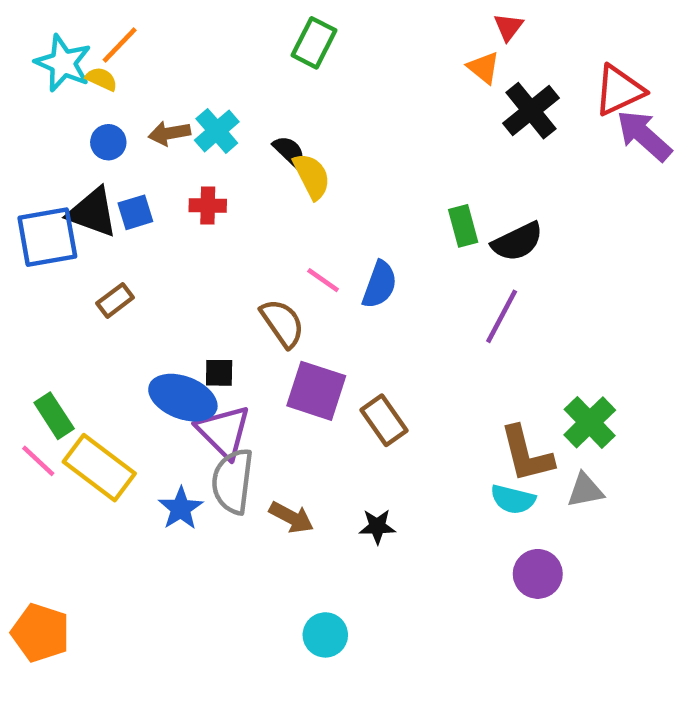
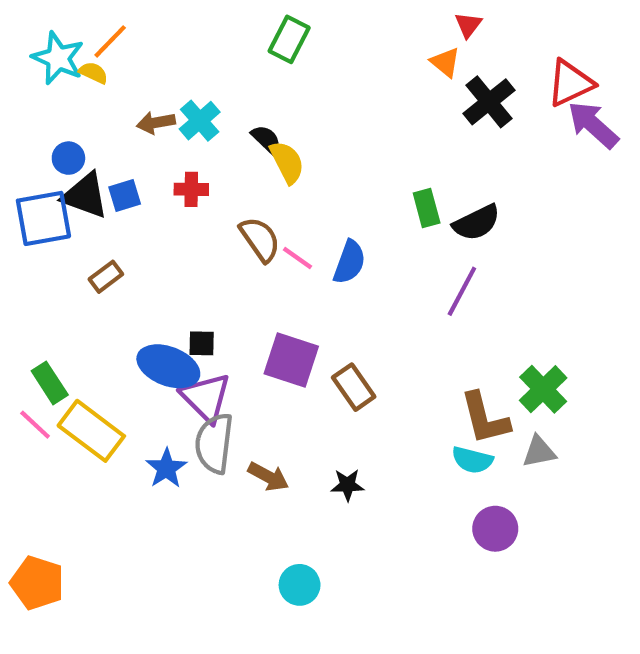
blue circle: (108, 142) -> (68, 158), moved
brown semicircle: (282, 323) -> (260, 239), moved

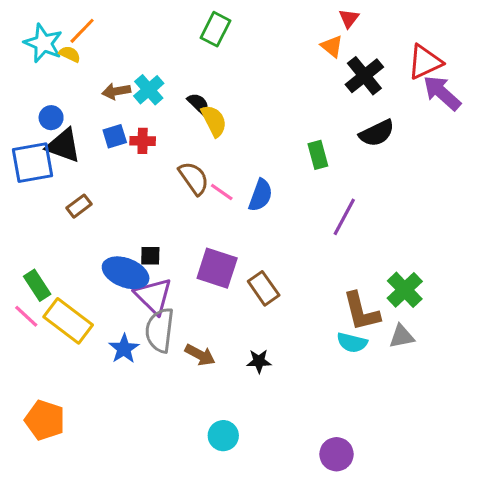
blue square: (125, 196) -> (115, 136), moved
black semicircle: (477, 223) -> (377, 133), moved
purple circle: (495, 529) -> (336, 454), moved
orange pentagon: (37, 583) -> (45, 420), moved

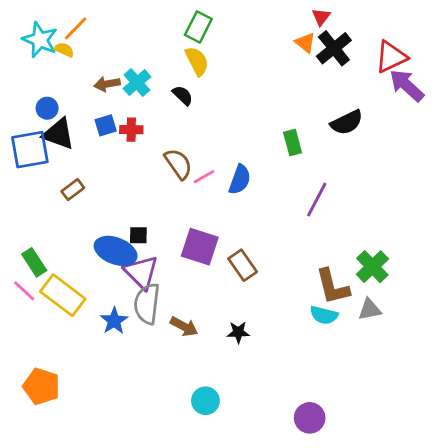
black cross: (364, 76) -> (334, 48), moved
yellow semicircle: (214, 121) -> (197, 61), moved
pink line: (222, 192) -> (204, 177), turned -65

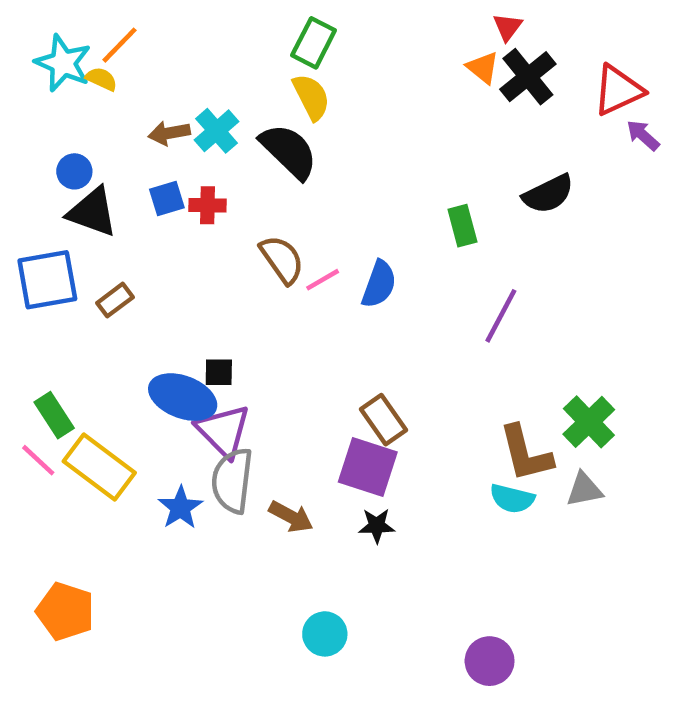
purple arrow: (407, 85) -> (643, 135), size x0.6
black semicircle: (183, 95) -> (289, 151), size x1.8
blue square: (30, 150) -> (47, 280), moved
purple square: (200, 247) -> (368, 467), moved

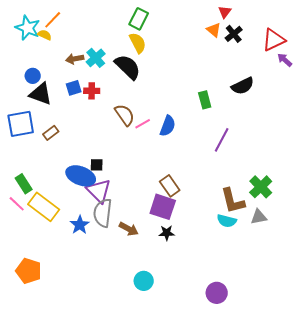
black cross: (528, 77) -> (234, 34), size x0.7

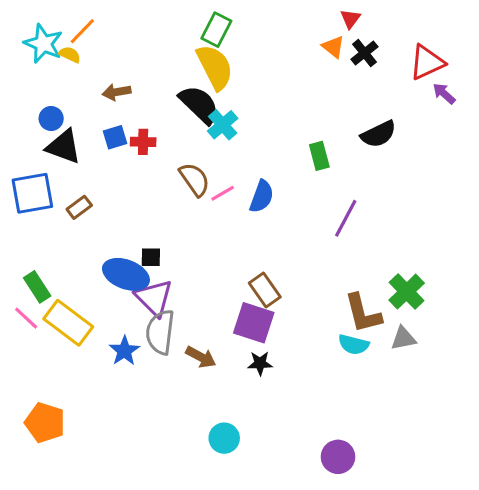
yellow semicircle: (138, 43) -> (215, 67), size x1.4
cyan cross: (96, 58) -> (223, 125), moved

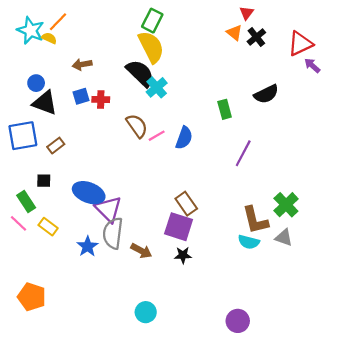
black square: (151, 257) -> (44, 181), moved
yellow rectangle: (68, 323) -> (48, 227), size x0.6
gray triangle: (403, 338) -> (284, 238), turned 30
cyan circle: (224, 438) -> (146, 312), moved

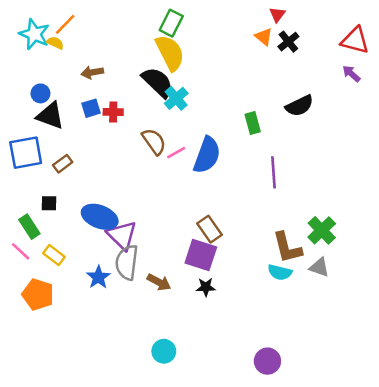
red triangle: (300, 44) -> (355, 40), moved, turned 40
blue semicircle: (184, 138) -> (207, 155), size x1.4
purple line: (243, 153) -> (274, 172), turned -32
orange pentagon: (32, 297) -> (38, 294), moved

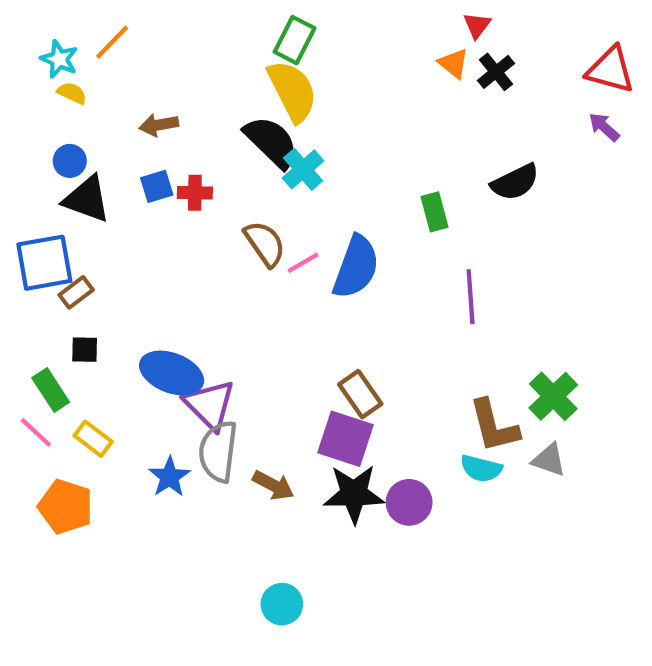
cyan star: (34, 34) -> (59, 59), size x0.7
yellow semicircle: (55, 43) -> (72, 93), moved
brown rectangle: (63, 164) -> (76, 292), moved
black star: (206, 287) -> (354, 494), size x1.8
purple circle: (267, 361) -> (409, 502), moved

